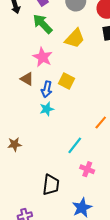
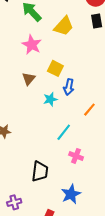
brown triangle: (27, 79) -> (29, 79), moved, turned 40
blue arrow: (47, 89) -> (69, 87), moved
cyan star: (47, 109) -> (50, 99), moved

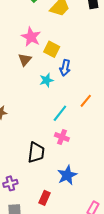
pink star: (32, 45) -> (31, 37), moved
orange line: (89, 110) -> (86, 101), moved
pink cross: (76, 156) -> (62, 137), moved

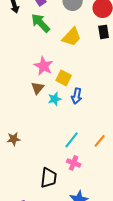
cyan star: (46, 80) -> (55, 99), moved
orange line: (86, 101) -> (100, 141), moved

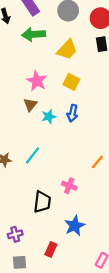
green arrow: (41, 23) -> (34, 34), turned -50
yellow square: (64, 78) -> (71, 82), moved
cyan line: (72, 140) -> (32, 155), moved

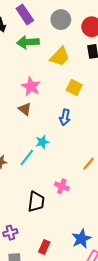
yellow square: (71, 82) -> (74, 87), moved
brown triangle: (30, 105) -> (25, 109), turned -32
cyan star: (49, 117) -> (42, 142), moved
blue star: (75, 226) -> (81, 239), moved

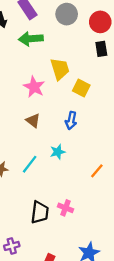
yellow trapezoid: (60, 57) -> (60, 69), moved, turned -60
brown triangle: (25, 109) -> (33, 121), moved
cyan star: (42, 142) -> (58, 152), moved
pink cross: (62, 186) -> (66, 208), moved

